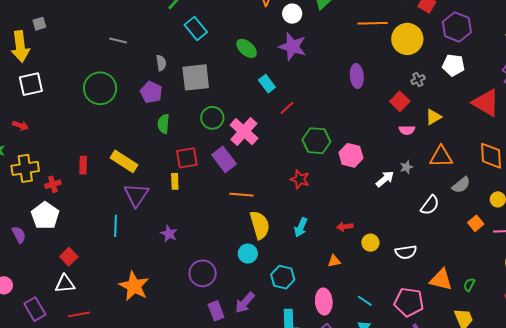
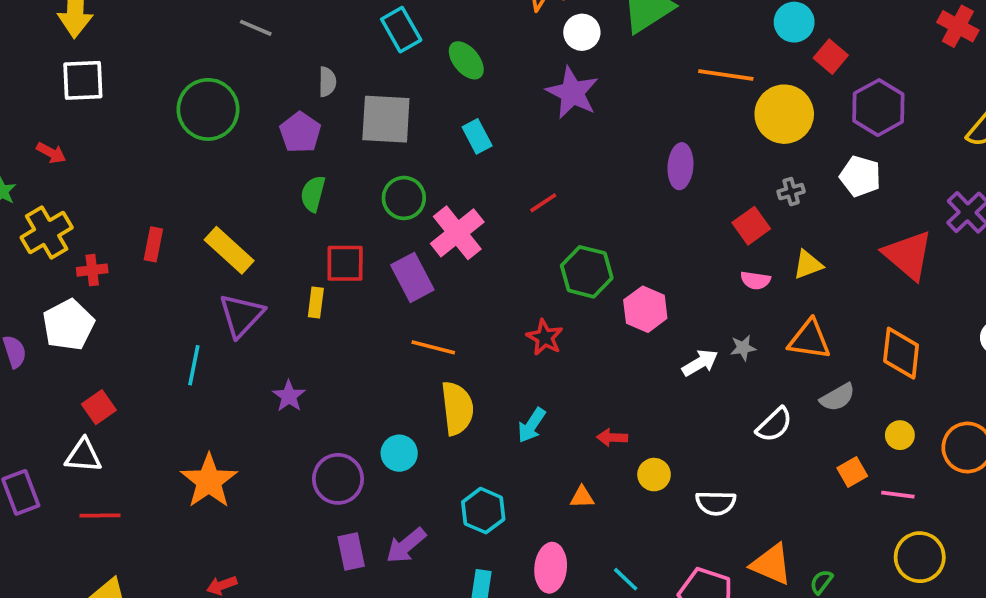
green ellipse: (247, 48) -> (466, 60), moved
cyan rectangle: (267, 84) -> (477, 136), moved
yellow cross: (25, 168) -> (47, 232), turned -32
cyan circle: (248, 254) -> (399, 453), moved

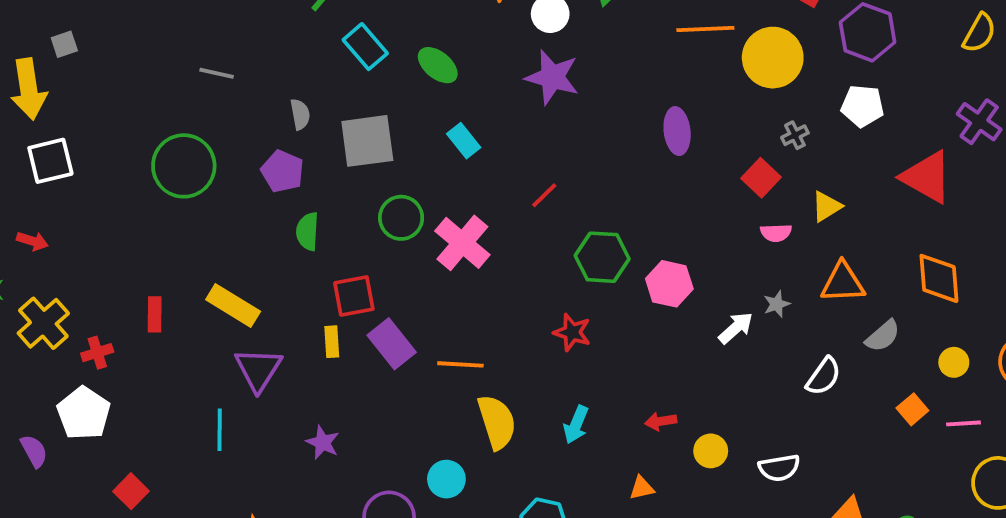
purple rectangle: (412, 277) -> (392, 344), moved

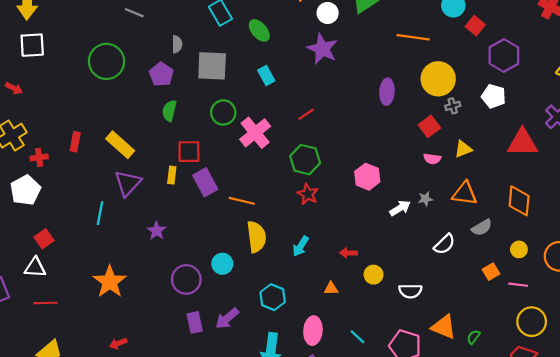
yellow circle: (773, 58) -> (438, 79), moved
red triangle: (927, 177) -> (522, 143), turned -40
green hexagon: (602, 257) -> (305, 160), moved

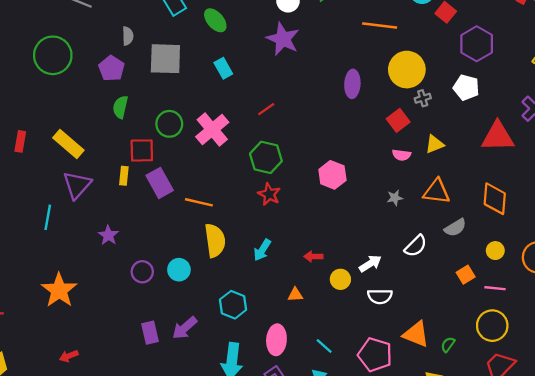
green circle: (223, 112) -> (169, 124), moved
white arrow: (400, 208) -> (370, 264), moved
purple circle: (186, 279) -> (142, 272), moved, size x0.7
yellow circle: (532, 322) -> (492, 326), moved

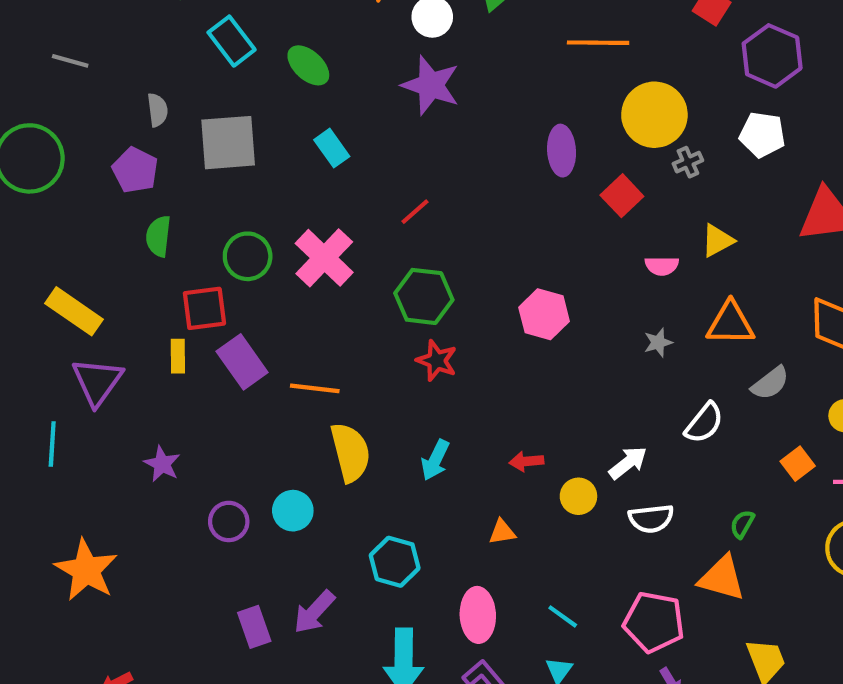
red square: (398, 120) -> (622, 196), moved
green semicircle: (448, 345) -> (742, 524), moved

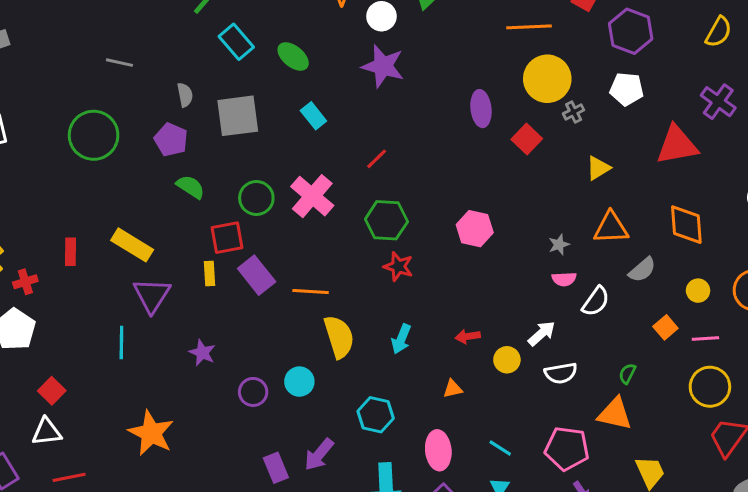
orange line: (598, 43) -> (529, 27), moved
green semicircle: (158, 236) -> (191, 187), turned 120
pink semicircle: (662, 266) -> (564, 279), moved

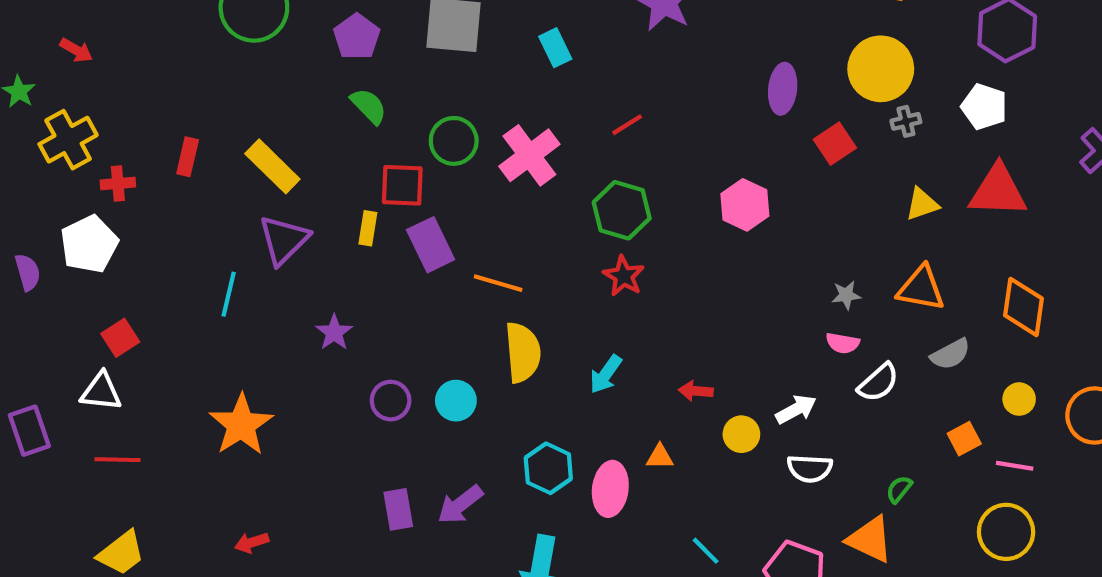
red triangle: (677, 145) -> (998, 191), moved
pink hexagon: (475, 229) -> (745, 205), moved
pink ellipse: (438, 450) -> (610, 489), moved

